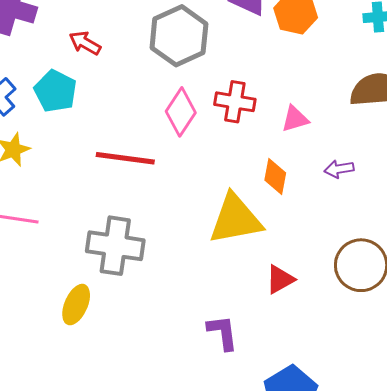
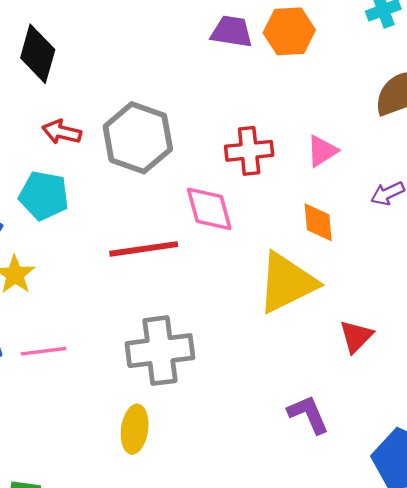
gray hexagon: (179, 36) -> (138, 138), moved
pink diamond: (181, 112) -> (209, 209), moved, turned -33

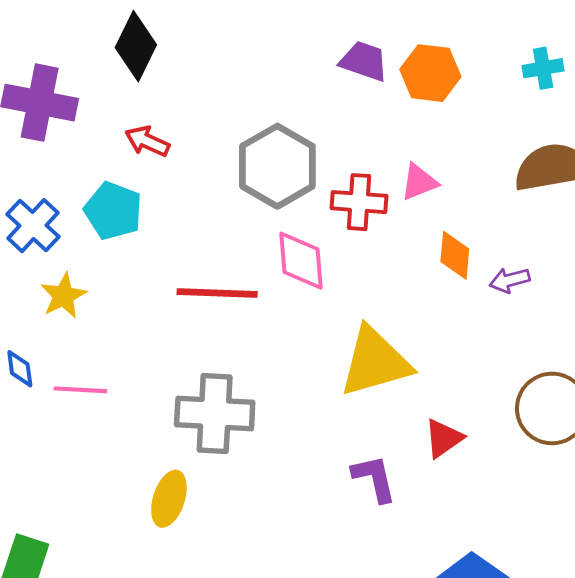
gray hexagon: (138, 138) -> (277, 166), moved
pink triangle: (322, 151) -> (419, 182), moved
orange diamond: (318, 222) -> (455, 255), moved
purple L-shape: (308, 414) -> (374, 478), moved

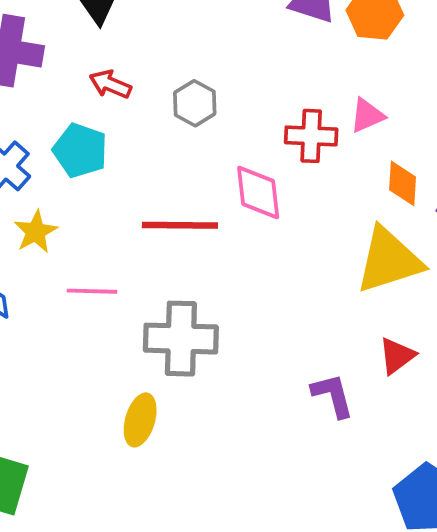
gray hexagon: (277, 166) -> (195, 103), moved, size x0.6
yellow triangle: (375, 362) -> (389, 260), moved
pink line: (80, 390) -> (92, 291), moved

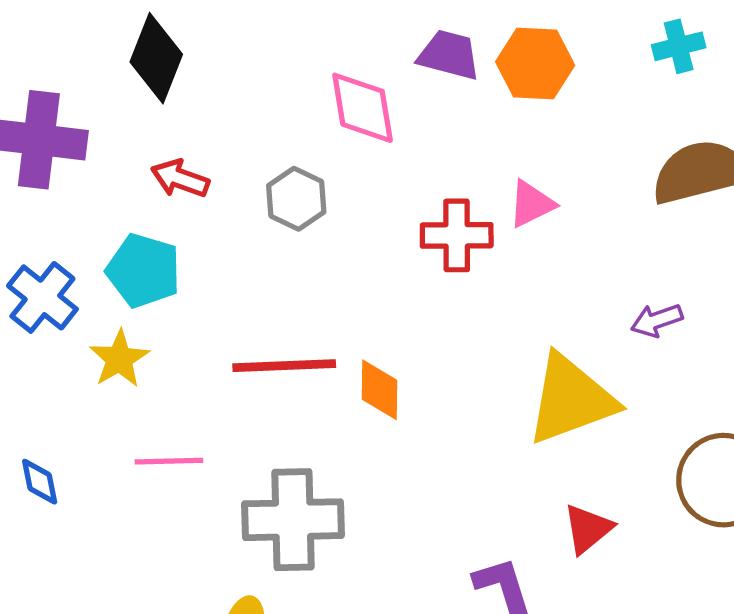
orange diamond: (403, 183) -> (379, 390), moved
pink diamond: (258, 192) -> (363, 108), moved
yellow star: (36, 232) -> (119, 359), moved

